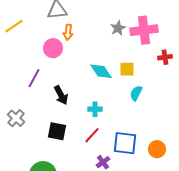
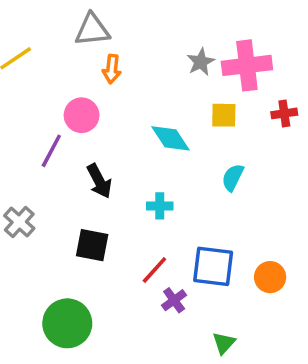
pink circle: (53, 48) -> (82, 115), moved
yellow square: (127, 69) -> (224, 115), moved
red line: (92, 135) -> (154, 270), moved

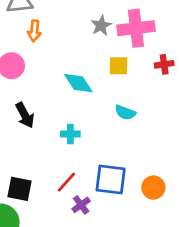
cyan semicircle: (233, 177) -> (125, 113), turned -95
black square: (92, 245) -> (20, 189), moved

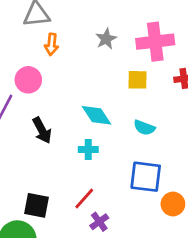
gray star: (101, 26) -> (106, 39), moved
cyan diamond: (78, 83) -> (97, 115), moved
blue square: (111, 179) -> (146, 177), moved

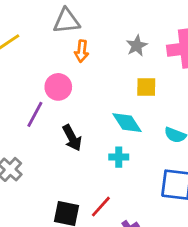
yellow square: (137, 80) -> (146, 87), moved
red line: (84, 199) -> (101, 207), moved

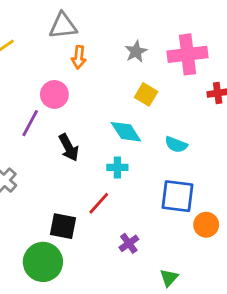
yellow square: (146, 87) -> (146, 94), turned 30
red line: (101, 207) -> (99, 203), moved

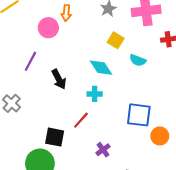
pink circle: (54, 94) -> (48, 28), moved
cyan semicircle: (176, 145) -> (138, 60), moved

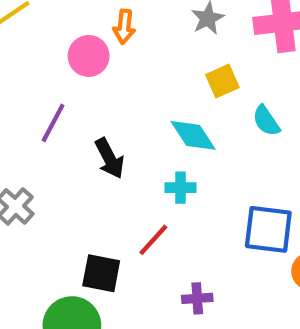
yellow square: (116, 40) -> (222, 81), turned 35
cyan semicircle: (138, 60) -> (266, 121), turned 35
purple cross: (103, 150) -> (197, 298), turned 32

